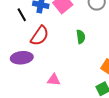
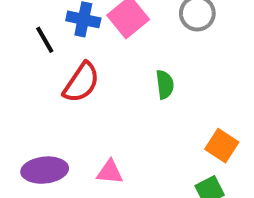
purple ellipse: (22, 58) -> (45, 170), moved

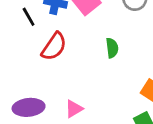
pink triangle: (110, 172) -> (74, 109), turned -36

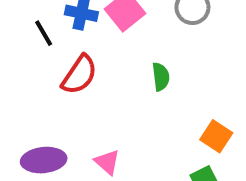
pink triangle: (74, 109) -> (107, 162), turned -48

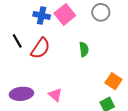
black line: (44, 33) -> (17, 41), moved

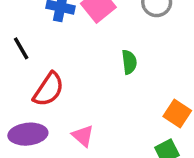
red semicircle: (40, 48) -> (49, 89), moved

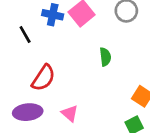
black line: (21, 48) -> (25, 34), moved

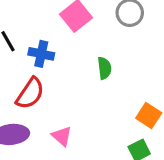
blue cross: (53, 15) -> (41, 54), moved

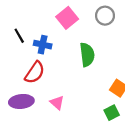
green semicircle: (104, 68) -> (87, 55), size x1.5

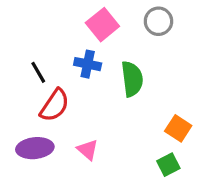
black line: (19, 36) -> (38, 72), moved
blue cross: (43, 45) -> (88, 64), moved

